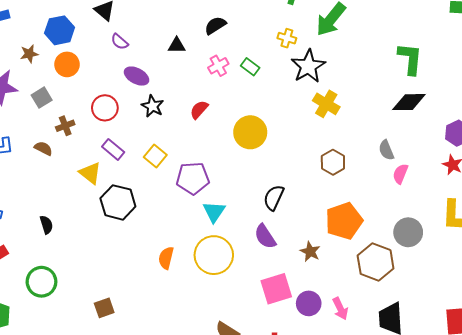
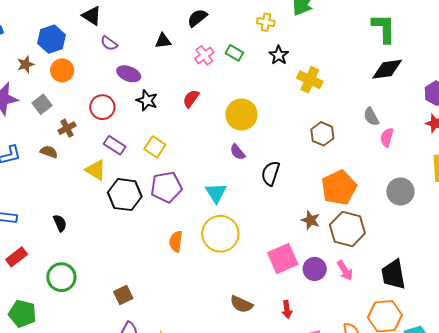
black star: (308, 66) -> (279, 55), moved, size x0.6
purple pentagon: (193, 178) -> (166, 187), moved
purple semicircle: (265, 236) -> (238, 152), moved, size x0.7
brown hexagon: (376, 262) -> (347, 229), moved

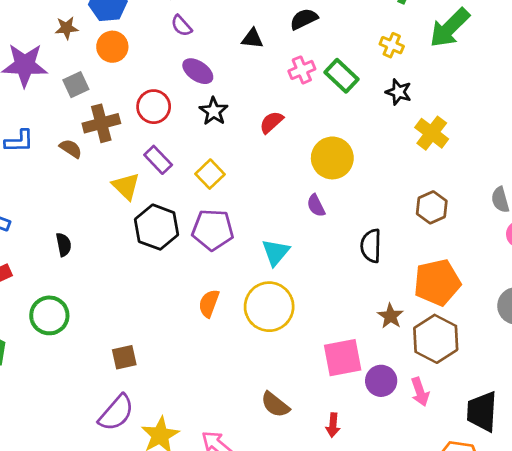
green rectangle: (234, 53) -> (341, 76), size x1.4
black star: (279, 55) -> (398, 92), turned -30
brown cross: (67, 128) -> (101, 123), size x1.5
black semicircle: (270, 173) -> (371, 246), moved, turned -30

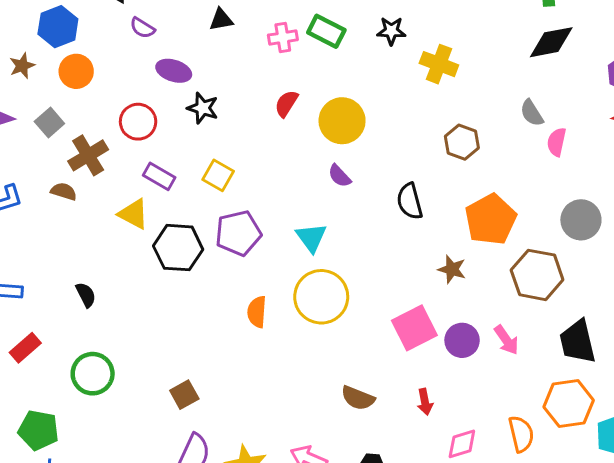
pink cross: (302, 70) -> (283, 37), turned 30
red semicircle: (271, 122) -> (286, 104), moved
brown hexagon: (436, 339) -> (537, 275), moved

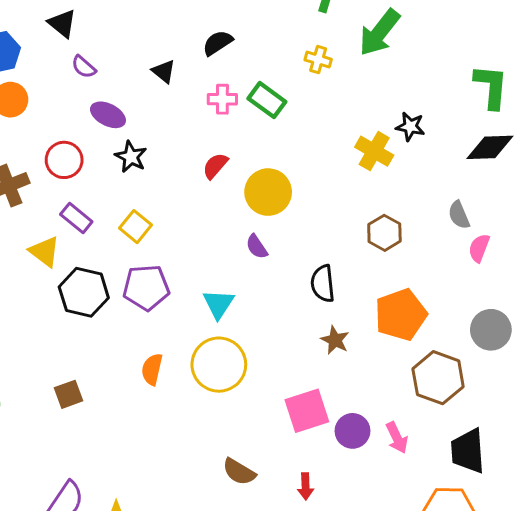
black triangle: (221, 20) -> (164, 71), turned 40
black star: (391, 31) -> (410, 127), moved
brown star: (452, 269) -> (335, 340), moved
brown square: (184, 395) -> (68, 394), moved

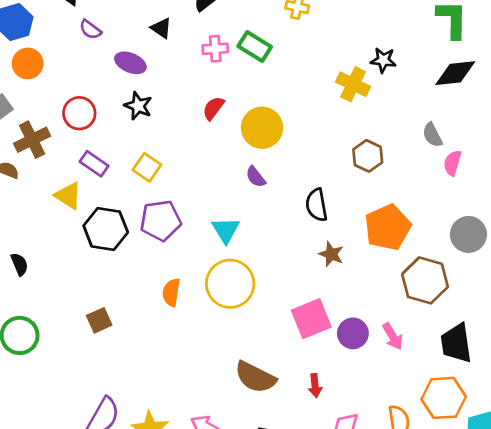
purple ellipse: (108, 115) -> (130, 63), moved
brown semicircle: (239, 472) -> (255, 377), size x1.4

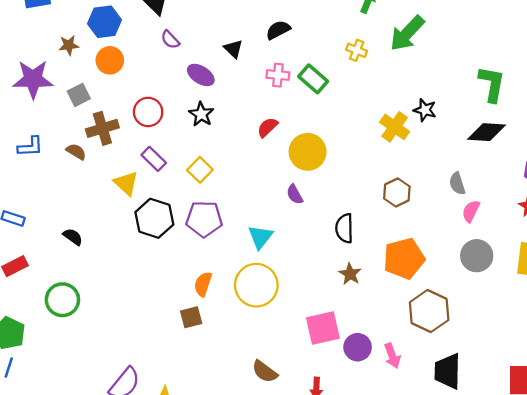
gray circle: (468, 234) -> (477, 256), moved
black semicircle: (19, 264) -> (73, 237), turned -42
brown square: (99, 320) -> (191, 317), moved
brown semicircle: (255, 377) -> (265, 372), size x0.7

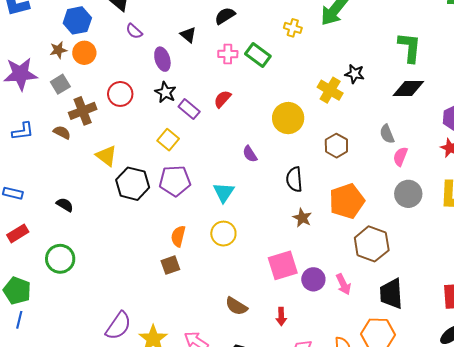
brown star: (69, 45) -> (58, 50), moved
purple ellipse: (201, 75) -> (162, 59), turned 45
yellow circle: (308, 152) -> (288, 118), moved
purple rectangle: (154, 159) -> (189, 109), moved
yellow circle: (256, 285) -> (223, 234), size x0.7

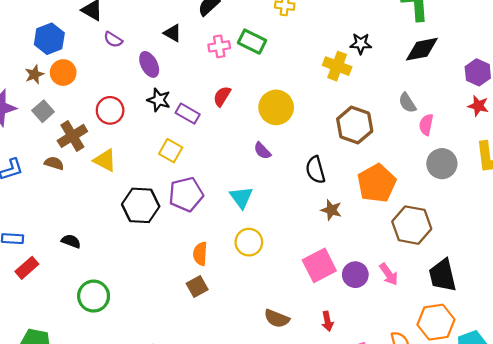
yellow circle: (288, 118) -> (276, 107), moved
brown hexagon: (336, 146) -> (355, 125), size x1.4
yellow triangle: (106, 156) -> (105, 160), moved
red rectangle: (18, 233) -> (27, 268), moved
green circle: (60, 259) -> (94, 296), moved

